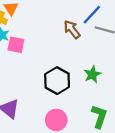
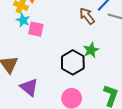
green star: (92, 74) -> (91, 50), moved

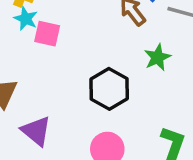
green star: (91, 50) -> (157, 57), moved

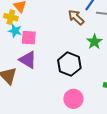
purple triangle: (36, 131) -> (28, 60), moved

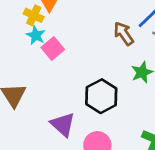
pink square: (29, 38) -> (53, 48), turned 35
purple triangle: (28, 60) -> (63, 125), moved

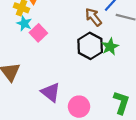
black hexagon: (101, 96) -> (90, 46), moved

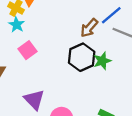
brown arrow: (93, 17) -> (89, 28), turned -108
pink square: (38, 33) -> (27, 50), moved

